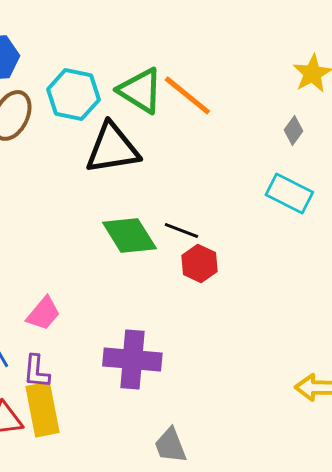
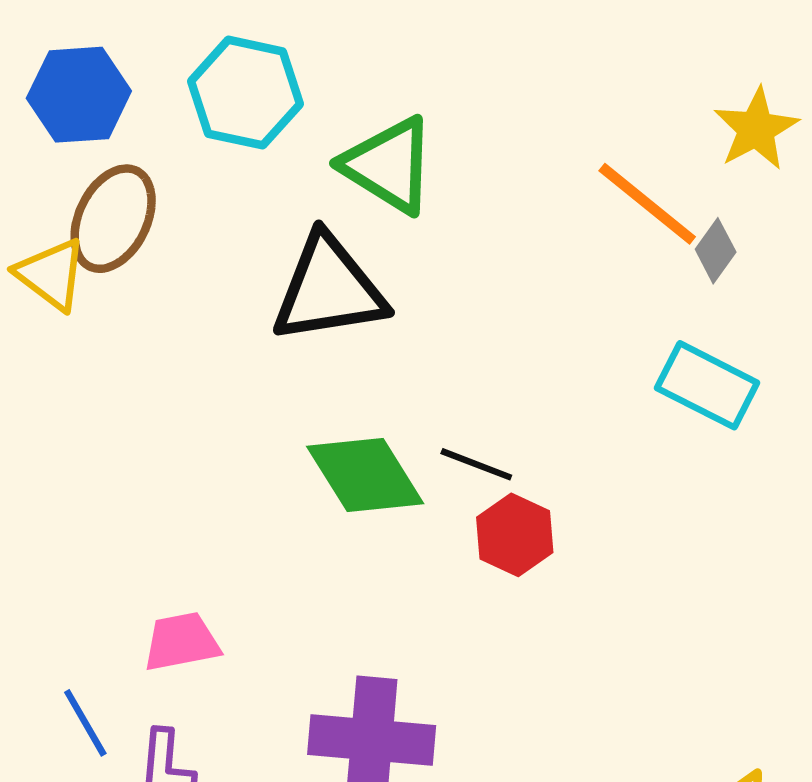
cyan hexagon: (73, 94) -> (246, 93), moved
orange line: (187, 95) -> (647, 204), moved
pink trapezoid: (43, 313) -> (181, 642), turned -141

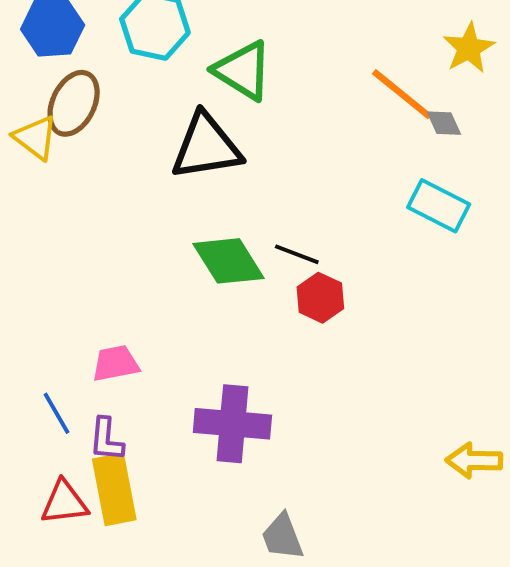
gray diamond: (716, 251) -> (444, 123), turned -60

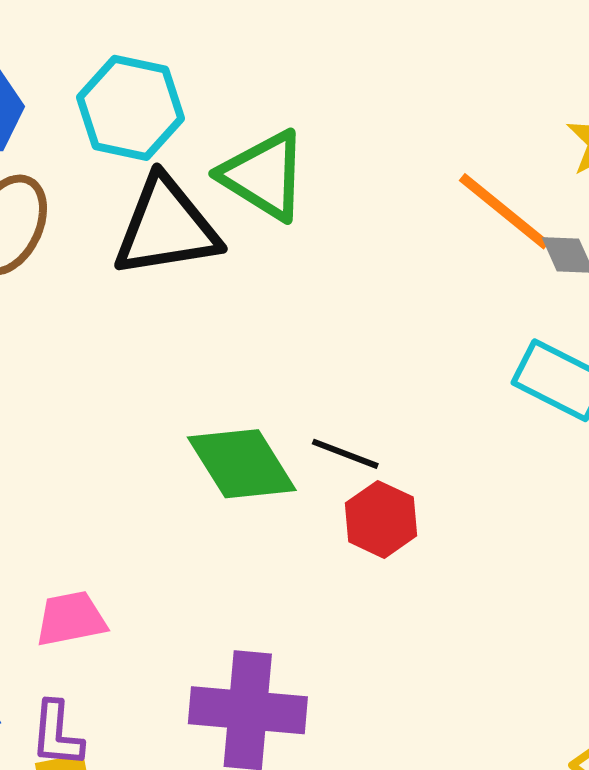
black triangle: (206, 147) -> (166, 227), moved

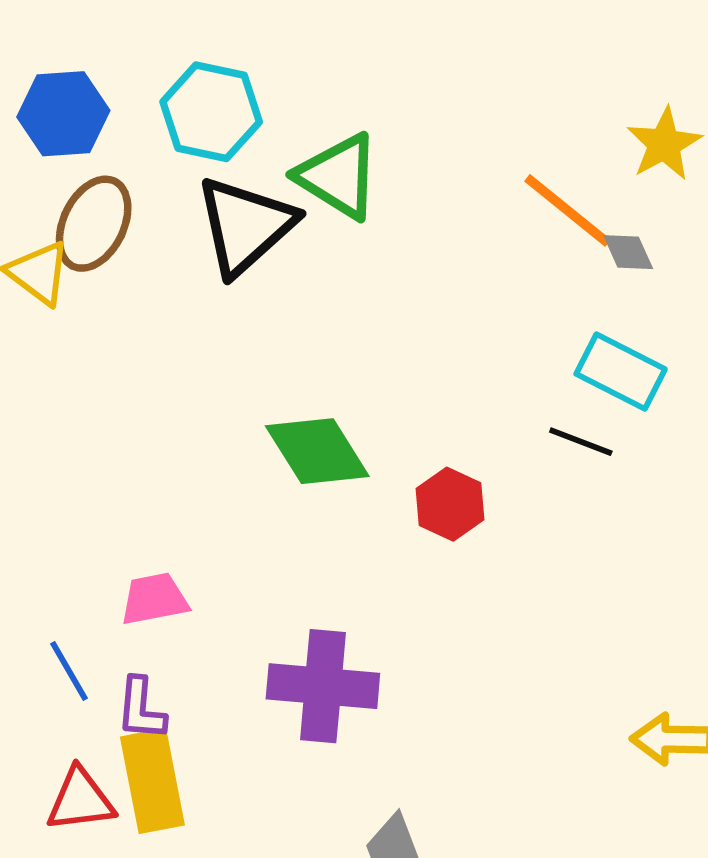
black triangle: (166, 227) -> (245, 226), turned -33
black line: (345, 454) -> (581, 442), moved

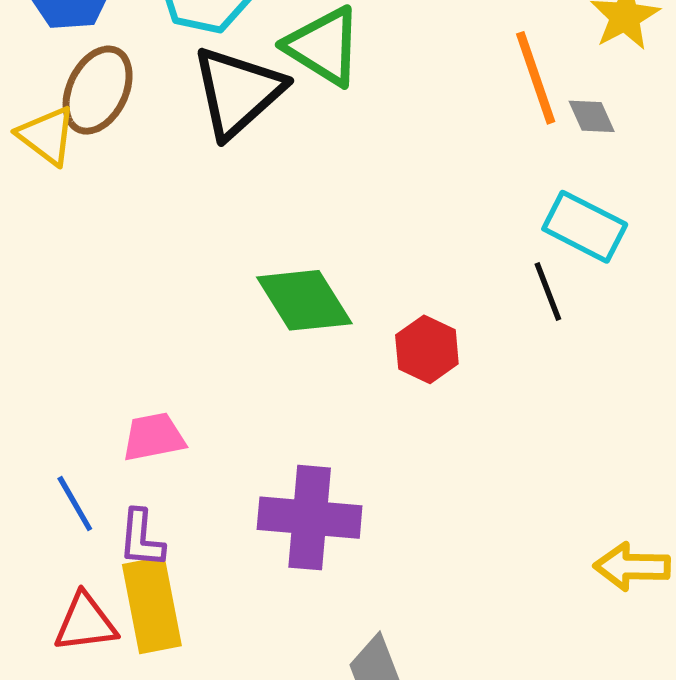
orange line: (568, 210) -> (536, 78), turned 32
black line: (581, 442) -> (548, 292), turned 48

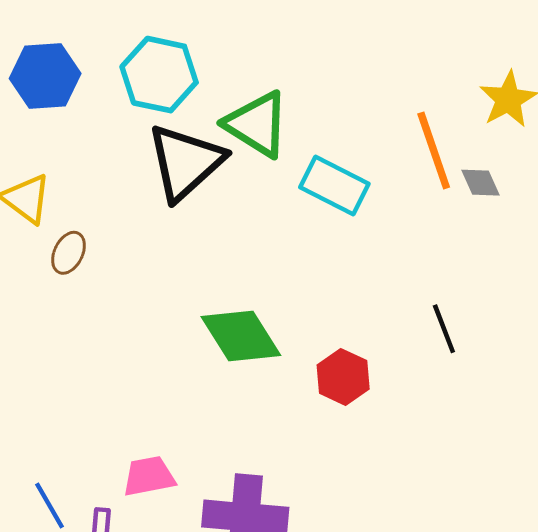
brown ellipse: (98, 90) -> (69, 253), moved, size x0.6
cyan rectangle: (585, 227) -> (334, 186), moved
pink trapezoid: (154, 437) -> (149, 476), moved

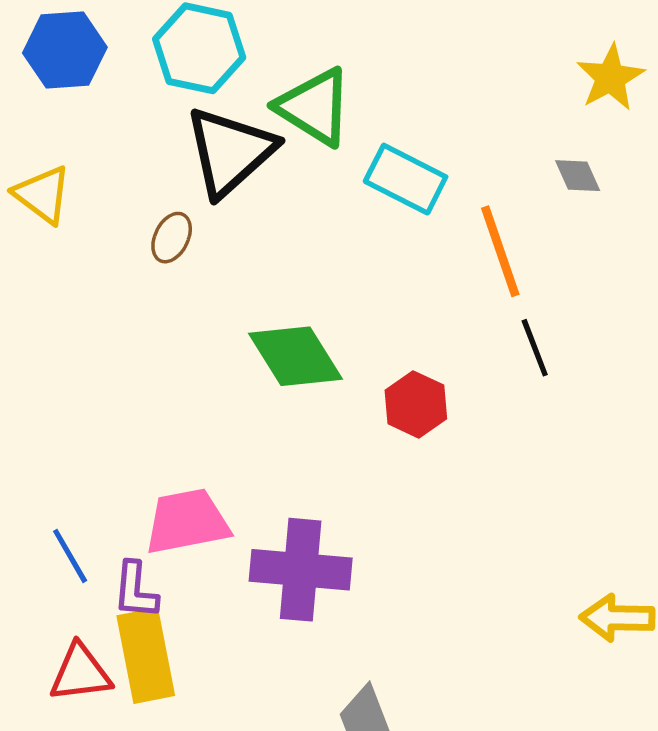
orange line: (434, 151) -> (500, 251), moved
brown ellipse: (69, 253) -> (172, 238), moved
pink trapezoid: (149, 476) -> (187, 521), size x1.4

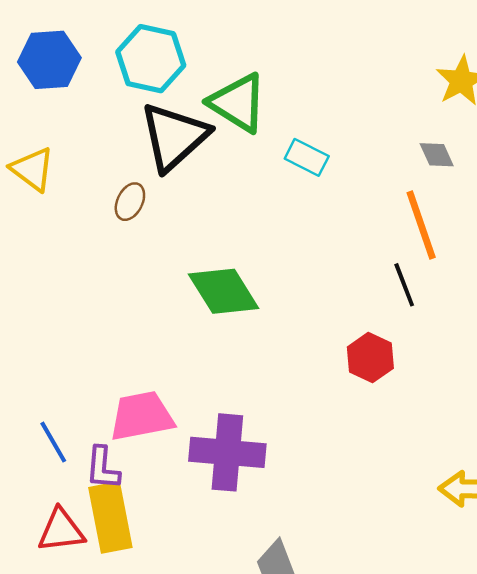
cyan rectangle: (406, 179) -> (307, 157), size x0.7
orange line: (500, 251) -> (421, 225), moved
red hexagon: (416, 404) -> (370, 358), moved

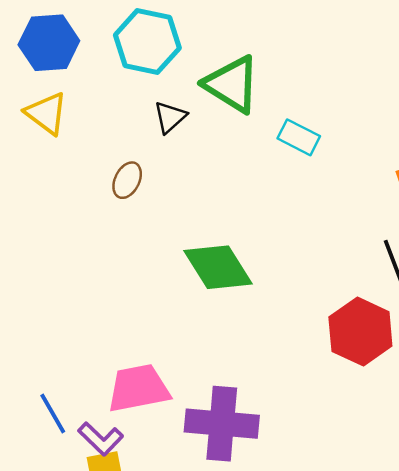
black triangle: (174, 137) -> (170, 117), size x0.5
yellow triangle: (32, 169) -> (46, 113), moved
red hexagon: (370, 358) -> (360, 332), size x1.4
purple L-shape: (103, 468) -> (101, 439), turned -51

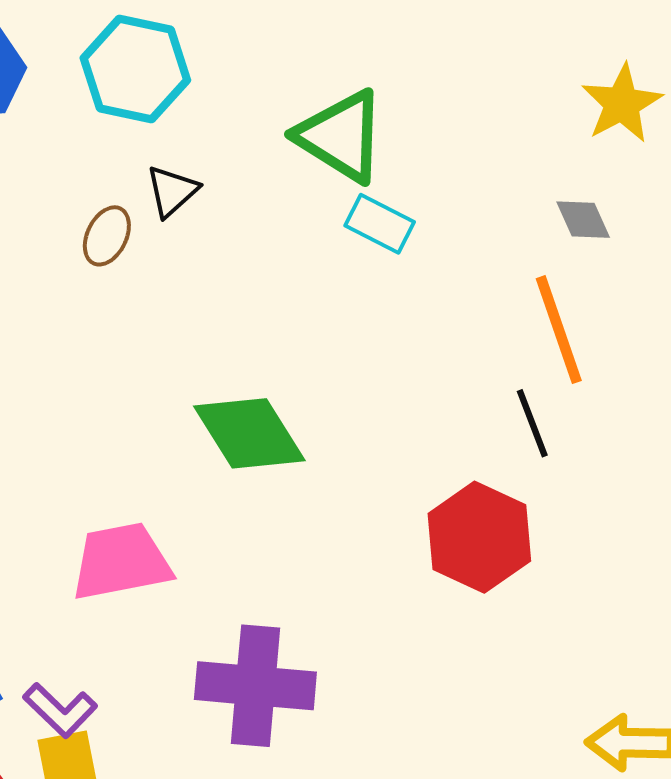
green triangle: (232, 84) -> (341, 136), moved
brown ellipse: (127, 180) -> (107, 236), moved
pink trapezoid: (139, 388) -> (121, 562), moved

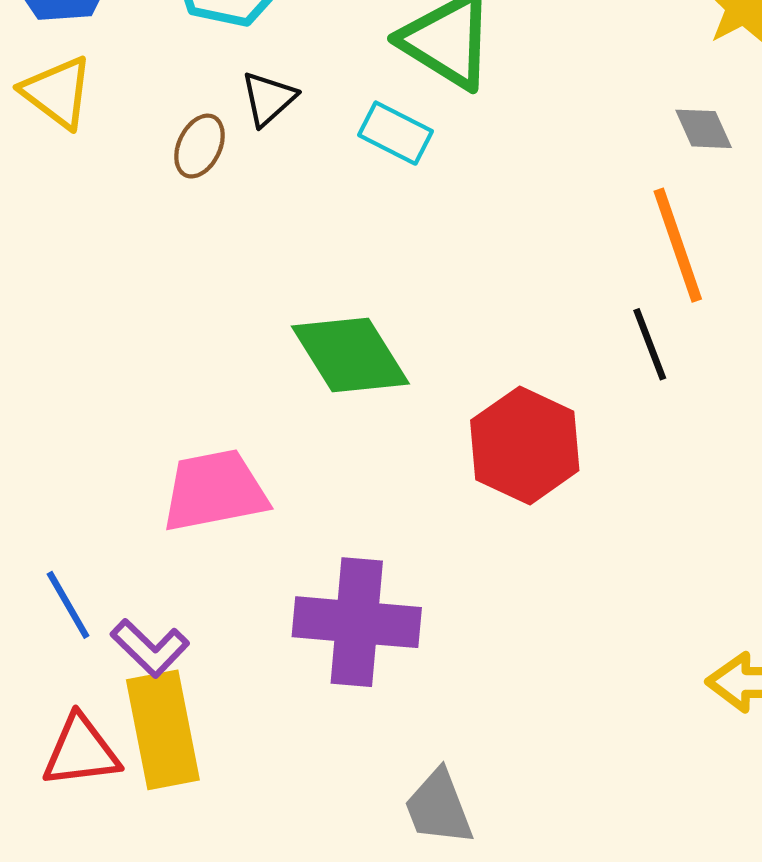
cyan rectangle: (380, 224) -> (396, 133), moved
red hexagon: (479, 537) -> (525, 445), moved

